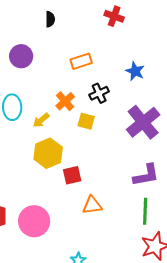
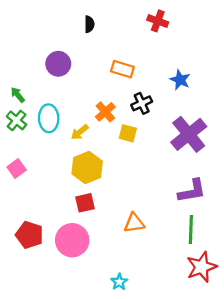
orange rectangle: (81, 61) -> (122, 69), turned 35
red square: (72, 175) -> (85, 203), moved

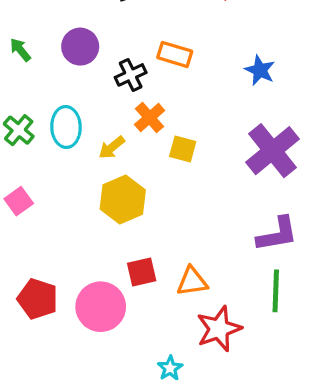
green arrow: (18, 95) -> (20, 50), moved
black cross: (142, 103) -> (131, 75), moved
red square: (85, 203) -> (142, 272), moved
red star: (202, 267) -> (219, 329), moved

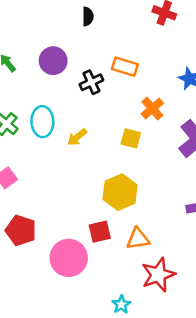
orange cross: (150, 118) -> (152, 108), moved
yellow hexagon: (123, 200) -> (120, 192), moved
red pentagon: (38, 299) -> (21, 230), moved

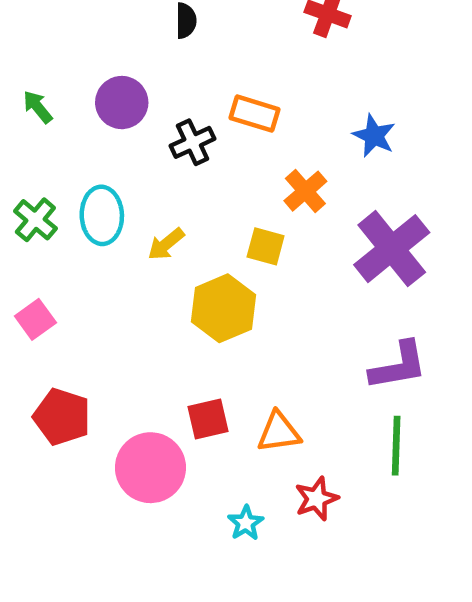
yellow hexagon: (120, 192) -> (224, 308), moved
red star: (158, 275) -> (316, 499), size x0.7
cyan star: (121, 305) -> (246, 523), moved

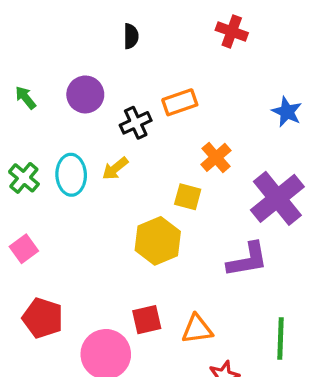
orange rectangle: (255, 114) -> (180, 102), turned -36
blue star: (374, 136) -> (287, 112), moved
yellow arrow: (166, 244) -> (115, 168), moved
purple L-shape: (398, 366) -> (247, 260), moved

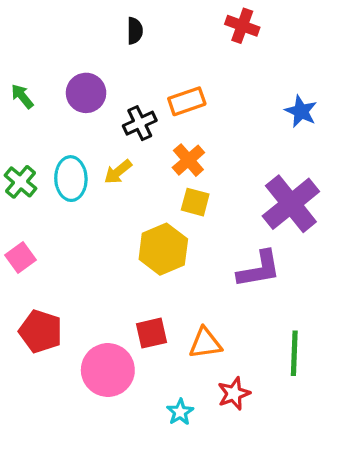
orange cross: (216, 157) -> (188, 160), moved

